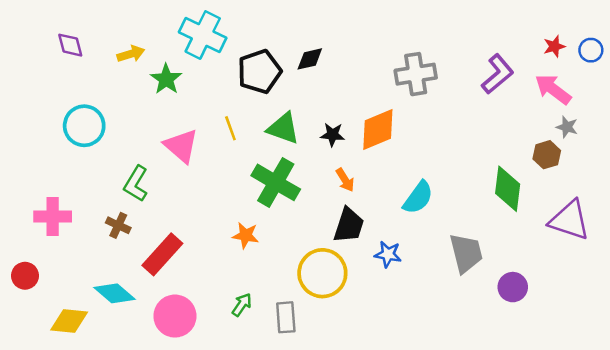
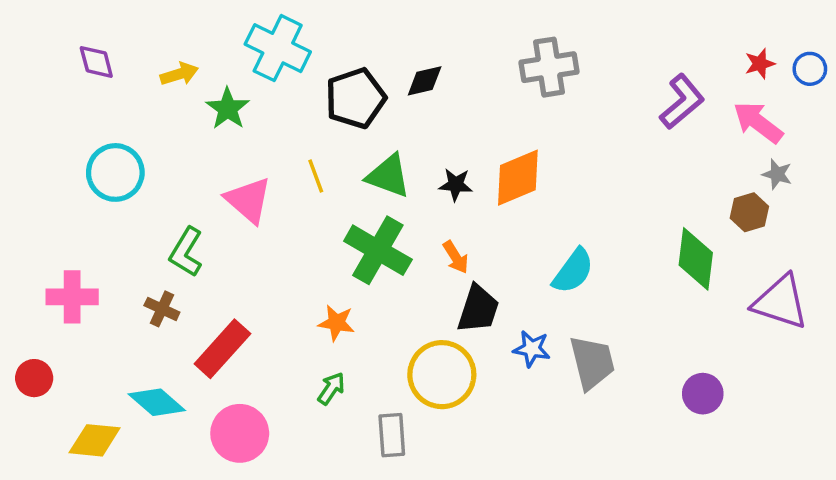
gray cross: (416, 74) -> (549, 67), moved
orange arrow: (345, 180) -> (456, 257), moved
gray trapezoid: (466, 253) -> (592, 363), moved
green arrow: (242, 305) -> (331, 388), moved

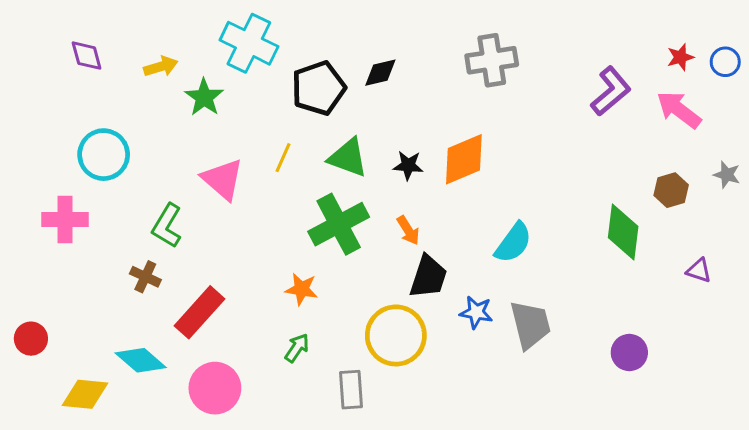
gray star: (777, 174) -> (727, 175), moved
yellow line: (316, 176) -> (283, 158), turned 44
green cross: (378, 250) -> (339, 224), turned 32
pink cross: (72, 297) -> (65, 220), moved
purple triangle: (780, 302) -> (699, 271), size x0.5

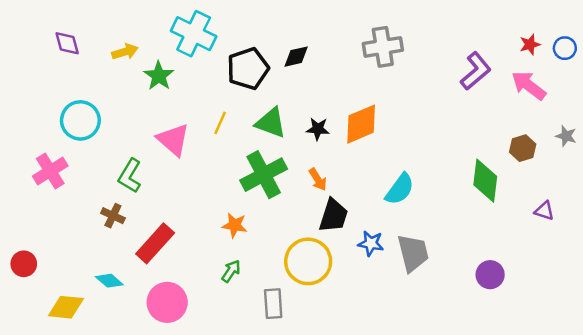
pink cross: (65, 220) -> (50, 171), turned -32
cyan diamond: (141, 360) -> (109, 281), size x0.7

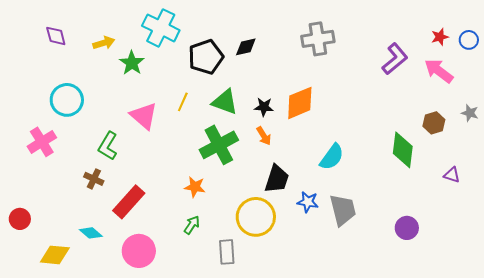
orange arrow: (318, 179) -> (264, 136), moved

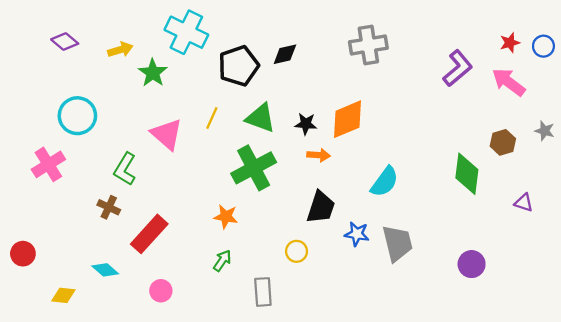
purple diamond: (56, 36) -> (65, 41), turned -35
orange arrow: (264, 136) -> (319, 155), moved, turned -54
yellow circle: (256, 217) -> (297, 251), size x0.5
pink circle: (139, 251) -> (161, 291), size x0.6
yellow diamond: (55, 255) -> (63, 295), size x0.7

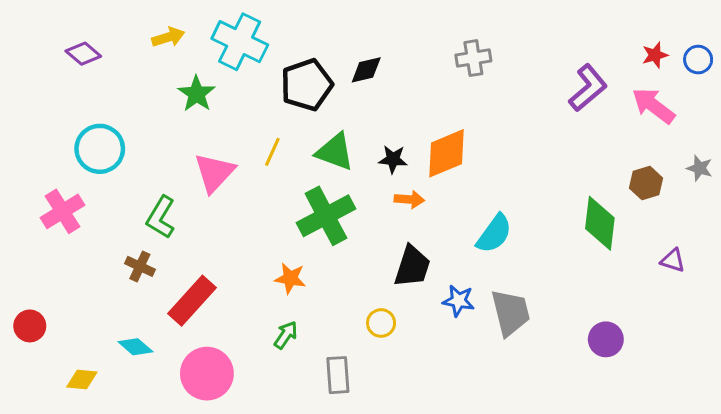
gray cross: (368, 45) -> (473, 58), size x0.7
yellow arrow: (120, 50) -> (168, 37), moved
pink triangle: (167, 134) -> (214, 173), turned 32
pink circle: (161, 291) -> (207, 374), size x1.8

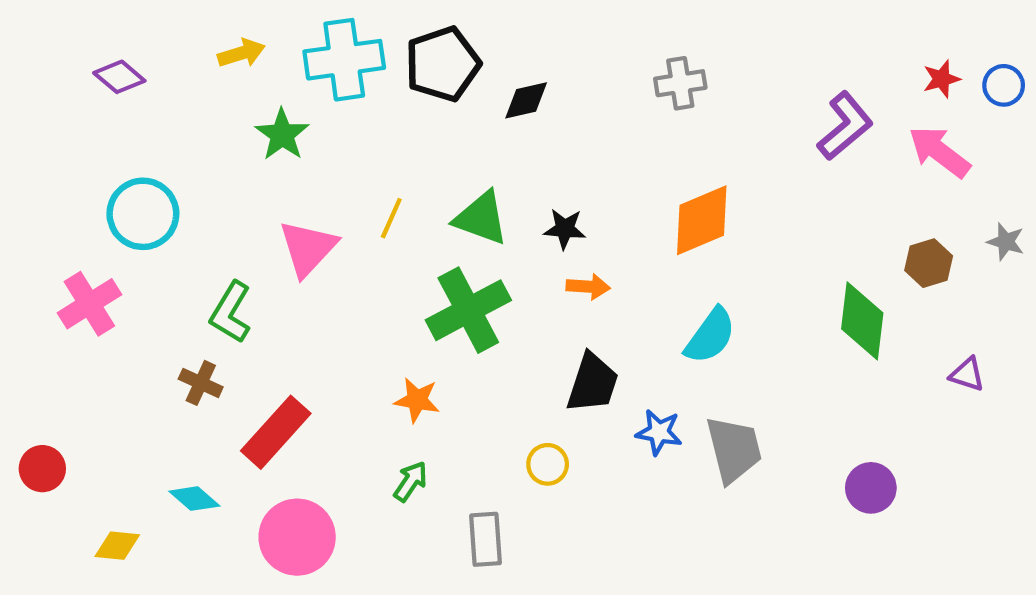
cyan cross: (240, 42) -> (344, 60), turned -34
black pentagon: (307, 85) -> (443, 64), moved
orange diamond: (447, 153) -> (702, 220), moved

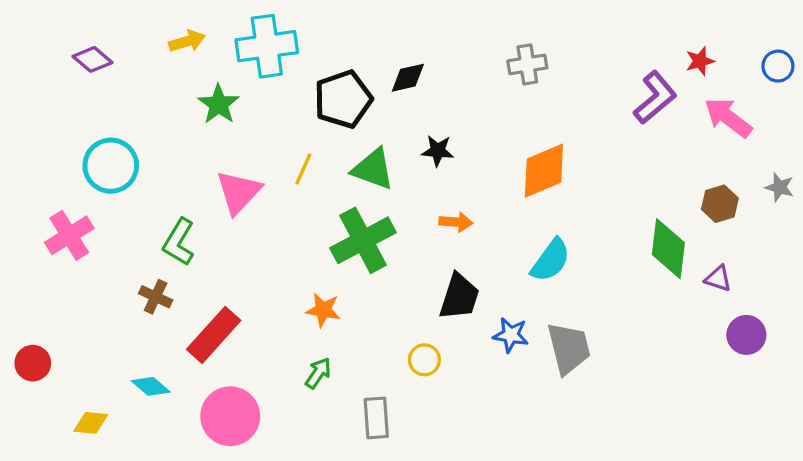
black pentagon: (443, 64) -> (343, 99), moved
red star: (942, 79) -> (700, 61), moved
black star: (565, 229) -> (438, 151), moved
purple triangle: (967, 374) -> (718, 278), moved
purple circle: (871, 488) -> (746, 335), moved

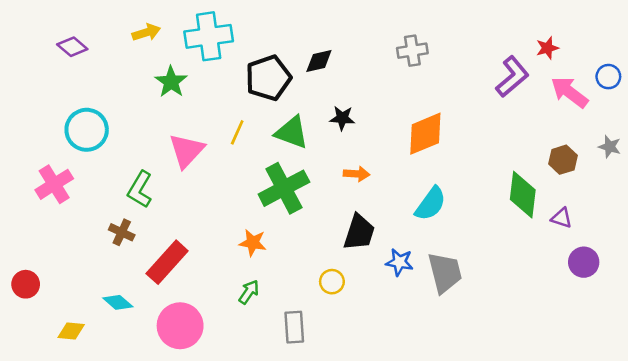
blue circle: (778, 66) -> (608, 77), moved

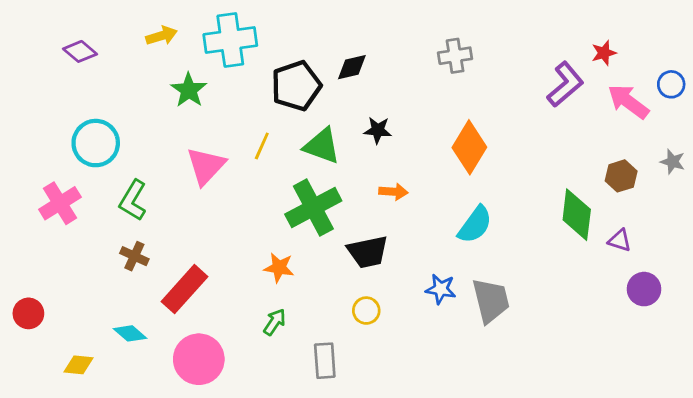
orange diamond: (425, 134) -> (469, 147), turned -36
green L-shape: (140, 189) -> (133, 200), moved
black trapezoid: (359, 232) -> (368, 252), moved, turned 60

